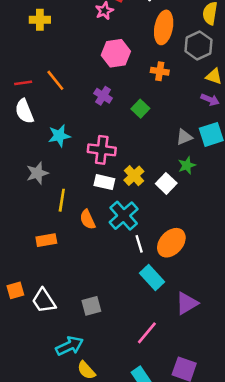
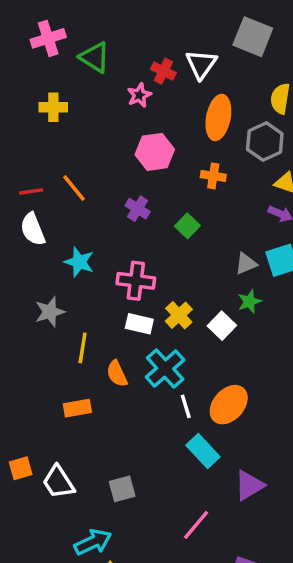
cyan star: (59, 136) -> (79, 262), turned 30
orange rectangle: (46, 240) -> (77, 408), moved

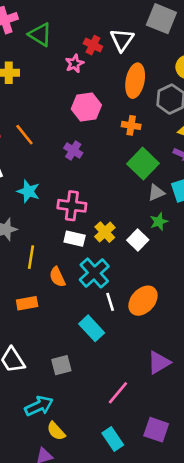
green square: (187, 226) -> (143, 164), moved, size x1.6
cyan rectangle: (203, 451) -> (92, 328), moved

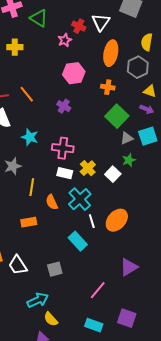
cyan rectangle: (113, 439) -> (94, 325), turned -36

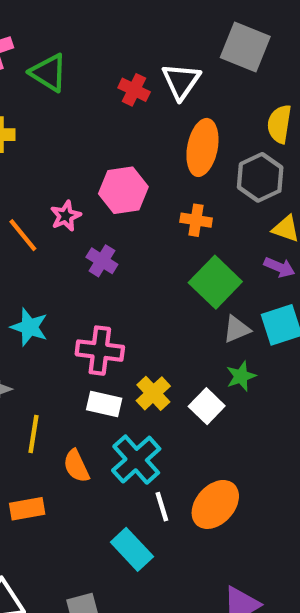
pink star: (65, 40) -> (66, 216), moved

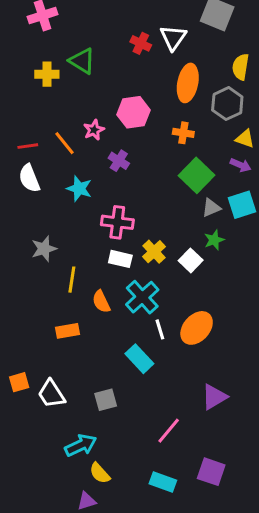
green triangle: (49, 73) -> (82, 61), moved
cyan star: (29, 327) -> (79, 189), moved

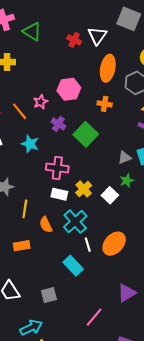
green triangle: (82, 61) -> (32, 31), moved
green square: (197, 175) -> (86, 134), moved

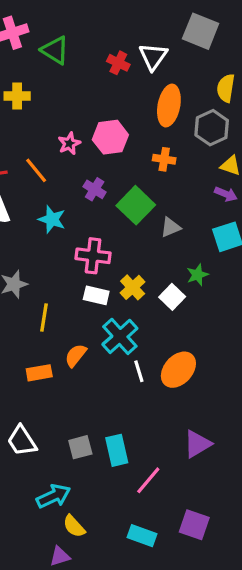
pink star: (41, 102) -> (69, 143), moved
gray triangle: (125, 157) -> (171, 227), moved
orange semicircle: (46, 225) -> (76, 355), moved, turned 63
cyan rectangle: (73, 266) -> (117, 450), moved, turned 30

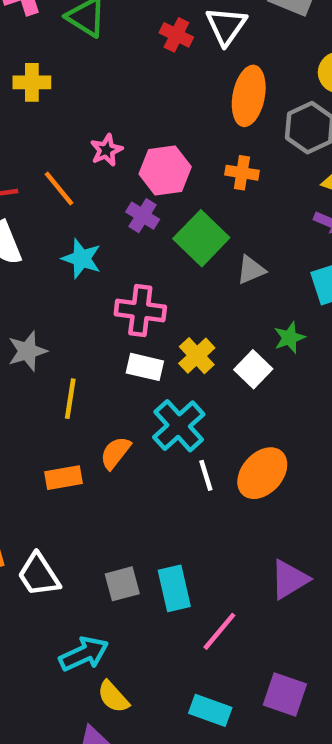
pink hexagon: (110, 137) -> (165, 170), moved

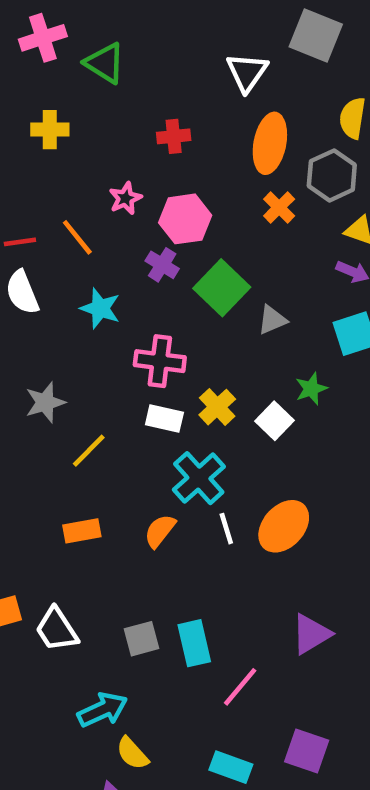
red cross: (176, 35) -> (174, 136), moved, turned -32
orange cross: (242, 173) -> (279, 207), moved, turned 36
yellow line: (70, 399) -> (89, 451), turned 36
orange semicircle: (115, 453) -> (160, 531), moved

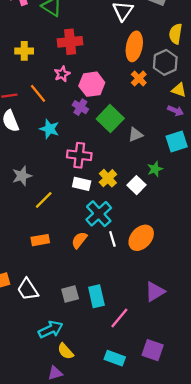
yellow cross: (50, 130) -> (24, 51), moved
red cross: (174, 136) -> (70, 42), moved, size x1.5

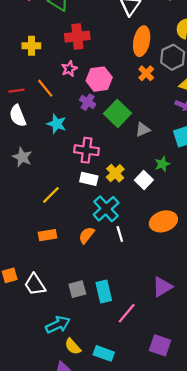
gray star: (22, 176) -> (22, 157), moved, turned -30
orange ellipse: (141, 238) -> (163, 221), moved, turned 30
cyan rectangle: (115, 358) -> (104, 353), moved

